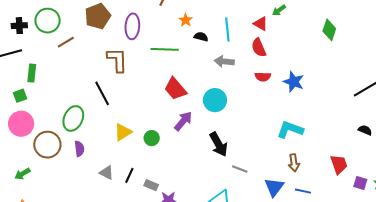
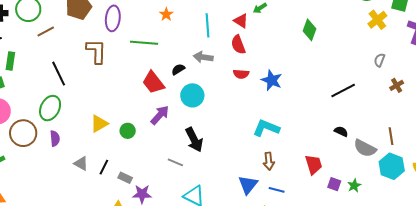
black semicircle: (201, 37) -> (178, 69), moved, turned -48
black line: (102, 93) -> (59, 74), moved
gray line: (240, 169) -> (175, 162), moved

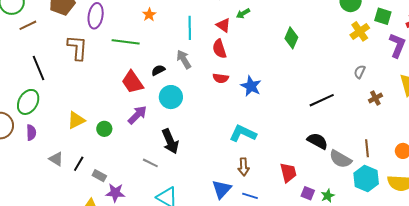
gray arrow: (203, 57) -> (184, 59), turned 48
black semicircle: (341, 131) -> (317, 141), size x1.5

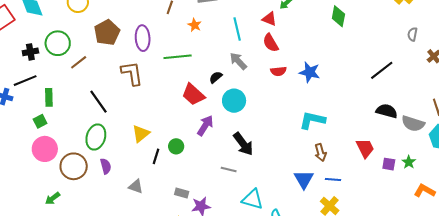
yellow triangle: (76, 120) -> (141, 134), moved
black line: (79, 164) -> (156, 156), moved

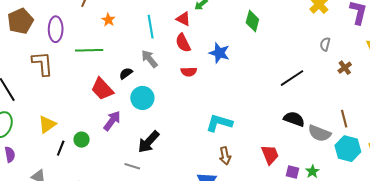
blue star: (310, 72) -> (219, 53), moved
black arrow: (243, 144) -> (149, 142), turned 75

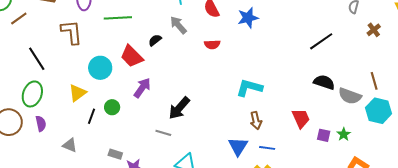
blue star: (219, 53) -> (248, 18), turned -30
red semicircle: (189, 72) -> (212, 44), moved
cyan circle: (142, 98) -> (100, 68), moved

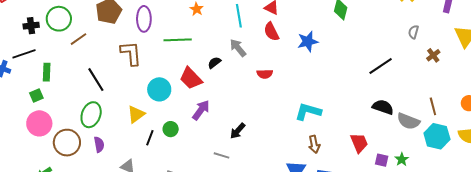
red semicircle: (212, 44) -> (265, 74), moved
black arrow: (179, 108) -> (238, 131), size x0.7

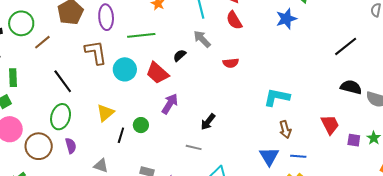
blue star: (308, 41) -> (286, 19), moved
cyan circle: (159, 89) -> (125, 69), moved

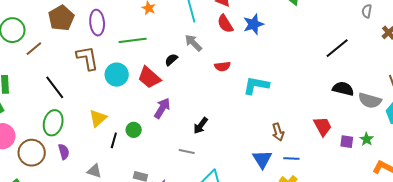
blue star: (286, 19) -> (253, 24), moved
cyan L-shape: (277, 97) -> (256, 85), moved

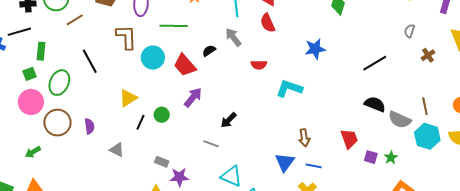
blue star: (253, 24) -> (315, 49), moved
green ellipse: (53, 123) -> (59, 83), moved

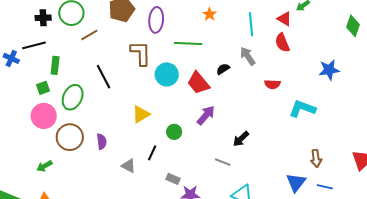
black line: (141, 122) -> (152, 153), moved

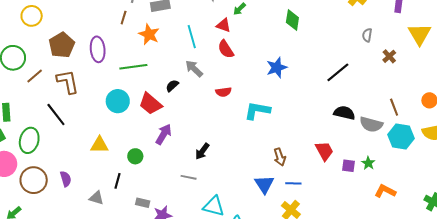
orange star: (209, 14) -> (149, 34), size x1.5
brown L-shape: (141, 53) -> (68, 82), moved
yellow triangle: (141, 114) -> (99, 145), turned 42

